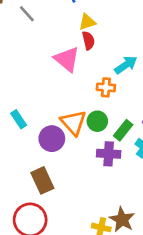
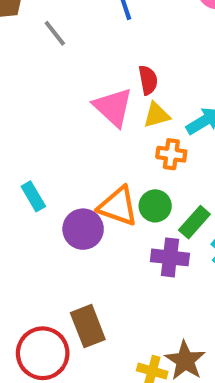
yellow triangle: (87, 22) -> (157, 115), moved
orange triangle: (73, 123) -> (118, 206), turned -32
brown rectangle: (42, 180) -> (88, 326), moved

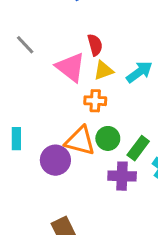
gray line: (55, 33) -> (25, 45), moved
orange cross: (171, 154) -> (95, 101), moved
cyan rectangle: (33, 196) -> (16, 139), turned 35

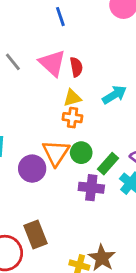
pink triangle: (71, 67) -> (52, 63), moved
yellow triangle: (103, 71) -> (72, 98), moved
orange triangle: (80, 141) -> (56, 153), turned 44

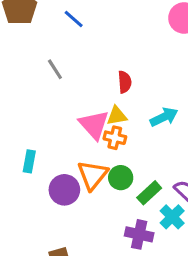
blue line: (60, 17) -> (74, 19), moved, turned -36
pink triangle: (52, 63) -> (94, 125), moved
purple cross: (91, 188) -> (139, 234), moved

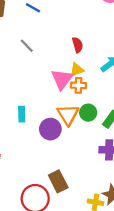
pink triangle: (94, 125) -> (62, 79), turned 30

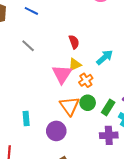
orange cross: (78, 85) -> (86, 80), moved, turned -32
cyan rectangle: (22, 114) -> (26, 119), moved
purple circle: (50, 129) -> (56, 131), moved

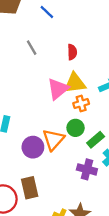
red semicircle: (74, 42) -> (72, 52), moved
yellow triangle: (75, 65) -> (75, 83), size x1.5
orange triangle: (70, 106) -> (53, 140), moved

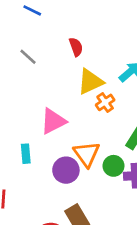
pink triangle: (58, 89) -> (53, 121), moved, turned 30
green circle: (76, 128) -> (114, 166), moved

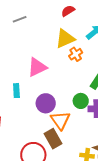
red semicircle: (76, 47) -> (68, 11), moved, turned -104
gray line: (28, 57) -> (20, 19), turned -64
orange triangle: (87, 154) -> (60, 120), moved

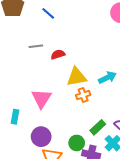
red semicircle: (68, 11) -> (58, 55), moved
pink triangle: (37, 67) -> (41, 98), turned -45

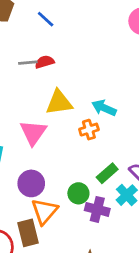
red semicircle: (58, 55) -> (45, 62), moved
yellow triangle: (76, 77) -> (59, 102), moved
cyan arrow: (107, 78) -> (104, 108), moved, turned -132

